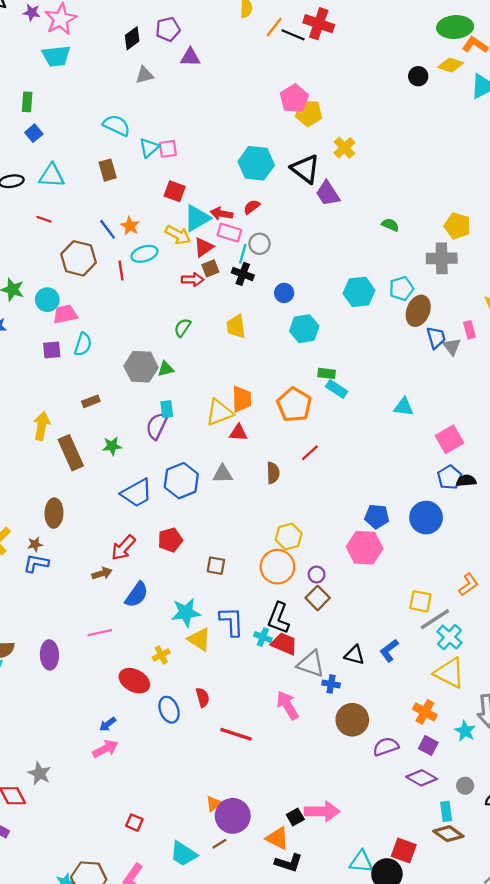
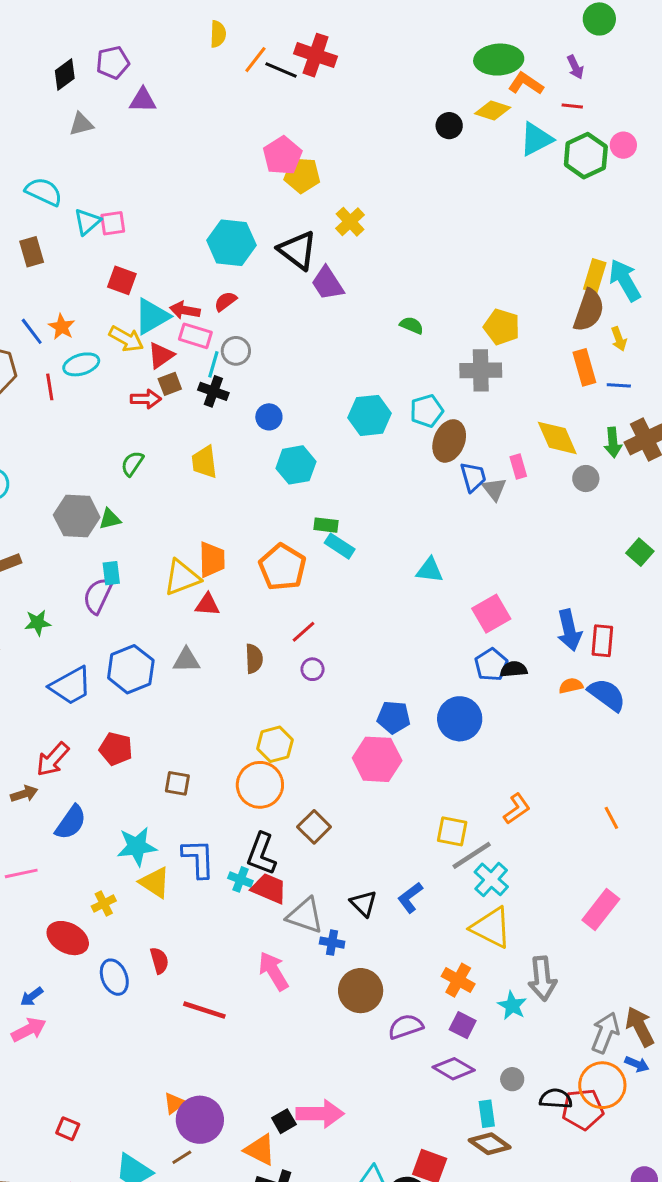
red pentagon: (170, 540) -> (116, 749), turned 30
purple circle: (317, 575) -> (312, 669), moved
black triangle: (355, 655) -> (364, 903), turned 30

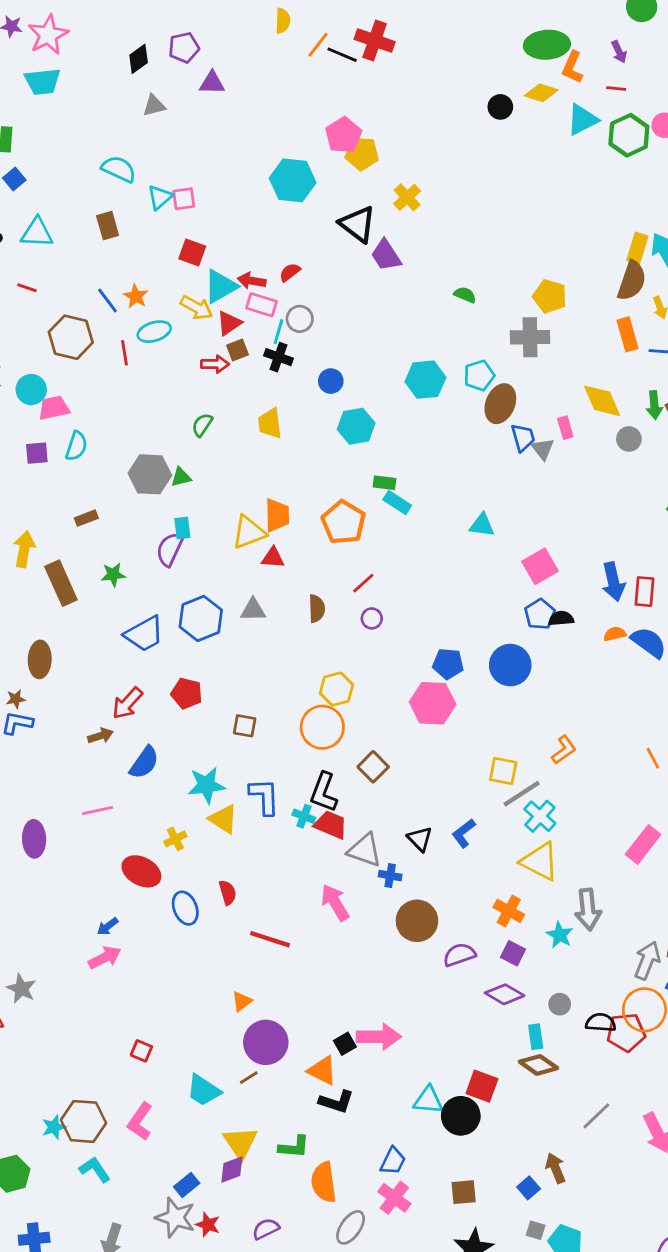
orange L-shape: (526, 84) -> (572, 67), turned -100
cyan hexagon: (231, 243) -> (293, 180), moved
orange triangle: (174, 1103) -> (242, 1001), moved

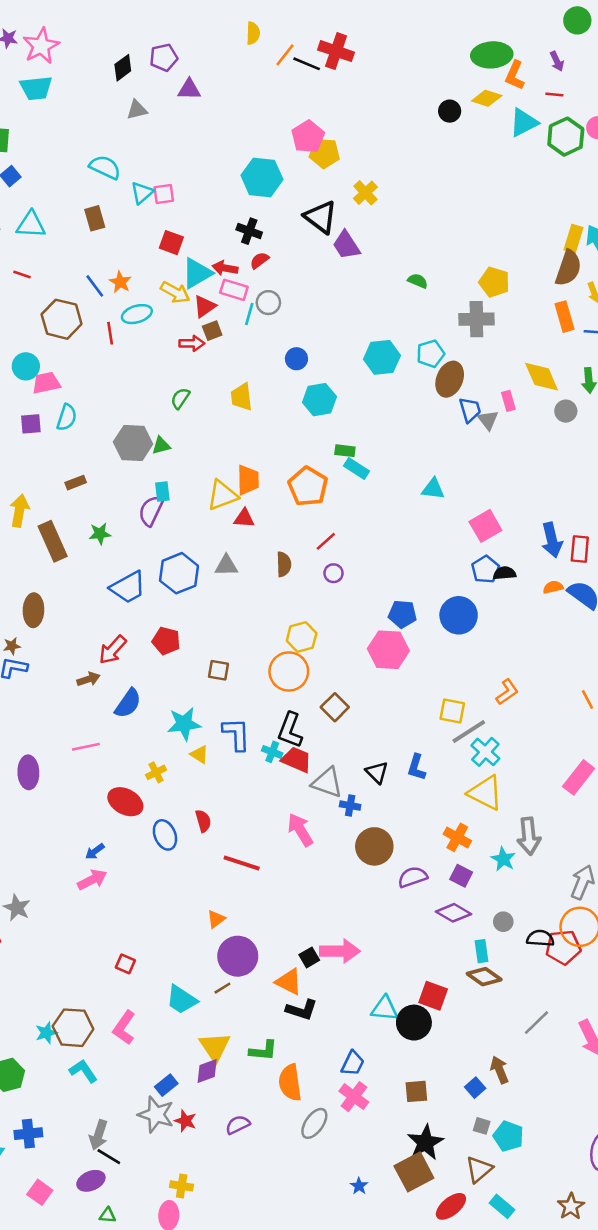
black cross: (278, 357) -> (249, 231), moved
yellow triangle: (223, 819) -> (199, 754), size x0.7
blue L-shape: (464, 833) -> (416, 767), turned -36

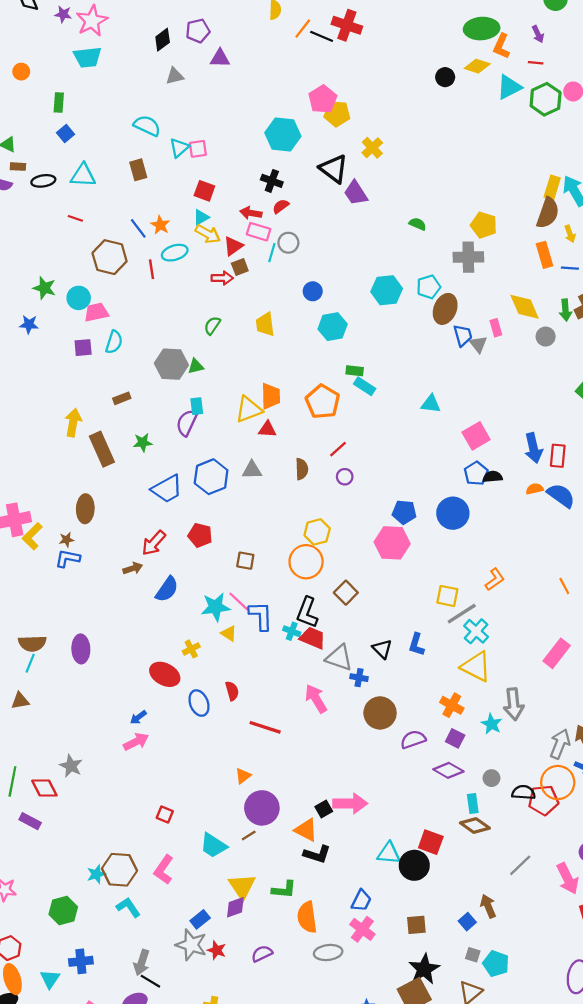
cyan triangle: (197, 273) -> (201, 217), moved, size x0.6
pink line: (86, 747) -> (239, 601), moved, turned 55
gray ellipse: (314, 1123) -> (328, 953), turned 48

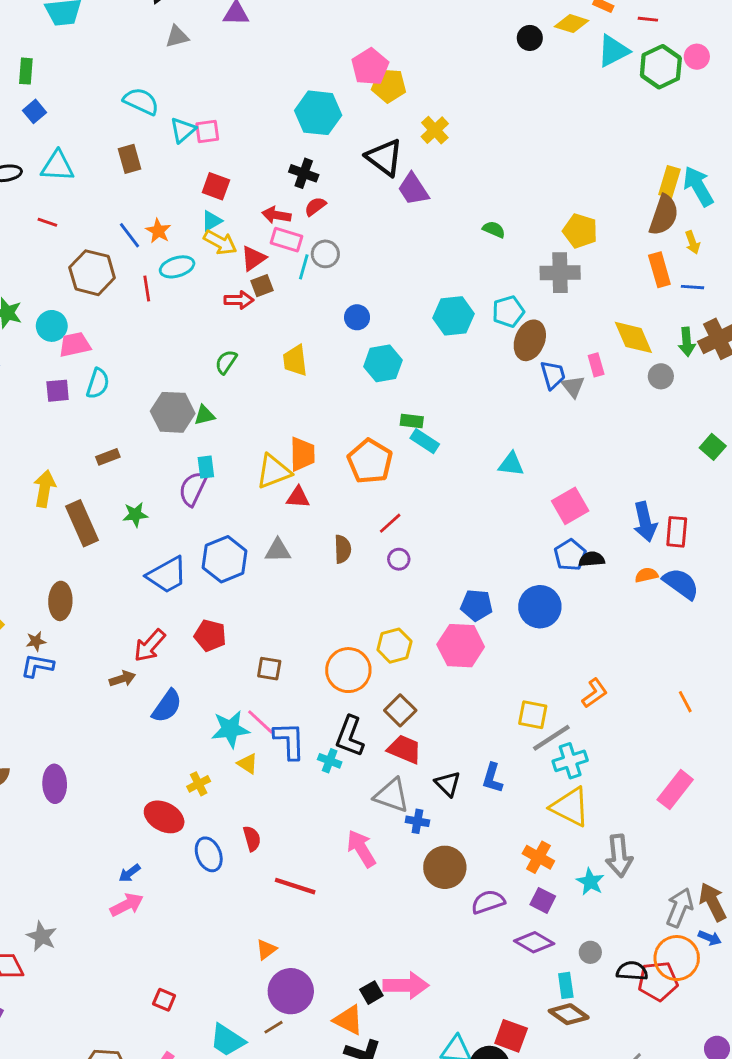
yellow hexagon: (317, 532) -> (394, 646), moved
cyan cross: (476, 631) -> (570, 761), turned 30
red trapezoid: (313, 638) -> (405, 749), moved

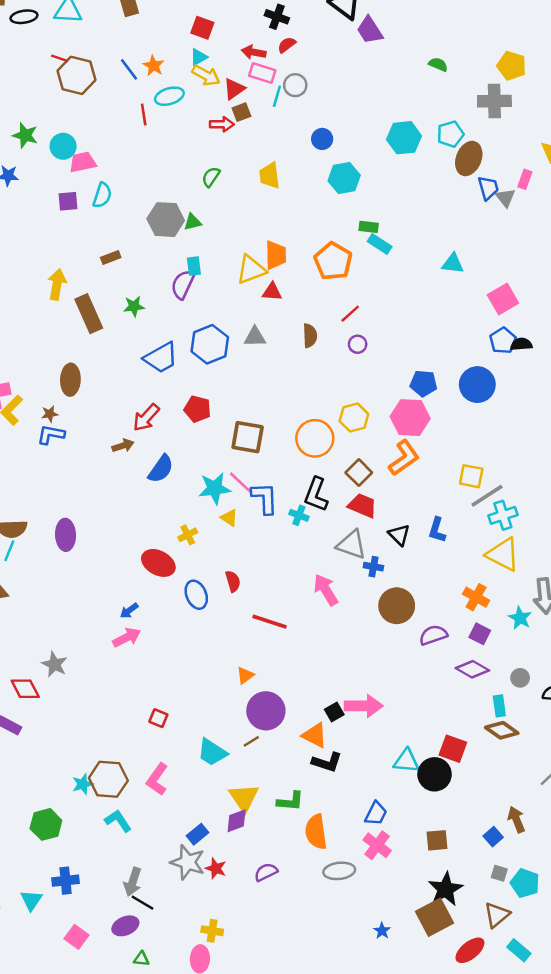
brown hexagon: (92, 273) -> (77, 75), moved
pink rectangle: (596, 365) -> (525, 179), turned 36
brown square: (269, 669) -> (248, 437), size x1.6
orange L-shape: (595, 693) -> (404, 458), moved, size x1.4

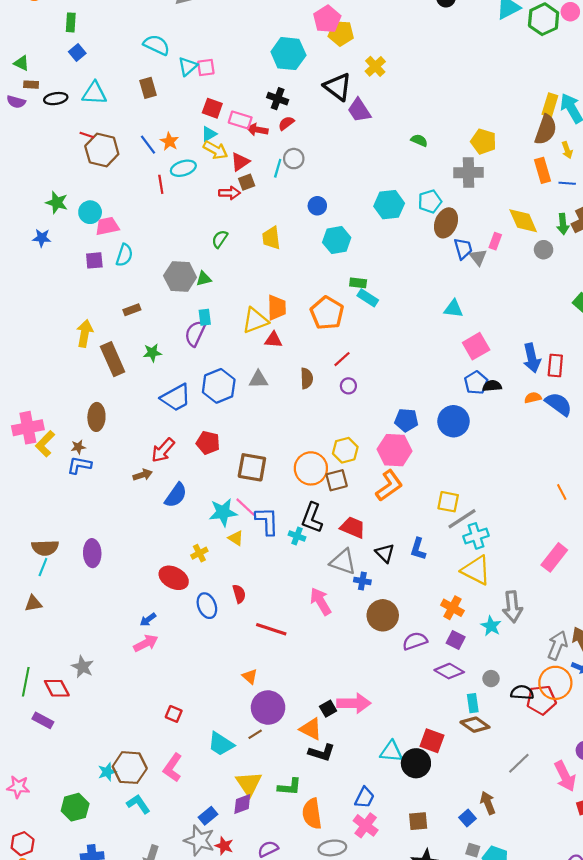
pink rectangle: (262, 73) -> (240, 120), moved
cyan triangle: (453, 264) -> (453, 309), moved
brown square: (359, 473) -> (337, 480), moved, turned 30
orange triangle: (245, 675) -> (250, 676), turned -42

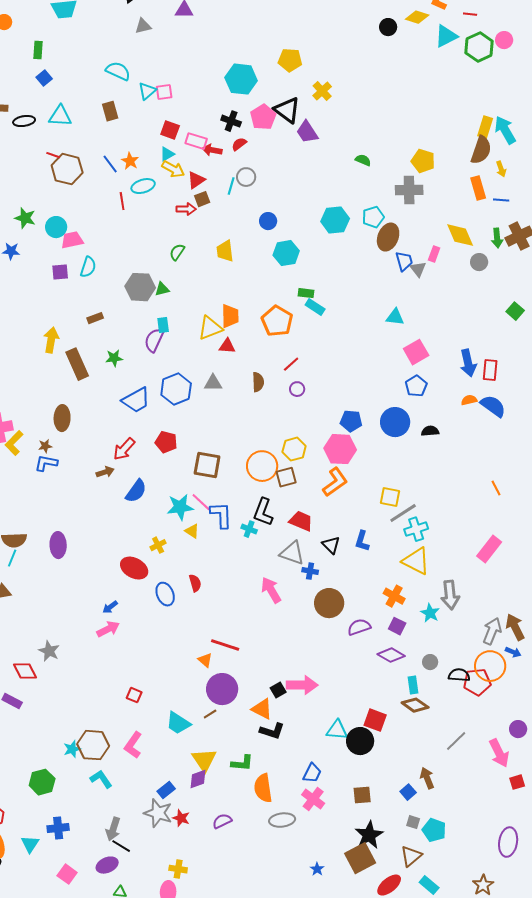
pink pentagon: (327, 19) -> (263, 117), moved
black semicircle: (492, 386) -> (430, 431), moved
red line: (271, 629) -> (225, 645), moved

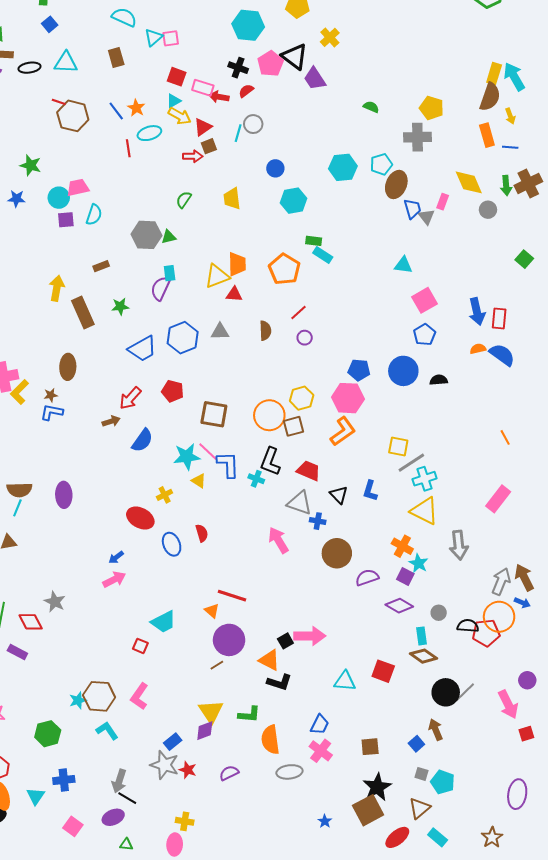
cyan circle: (56, 227) -> (59, 198), moved
cyan star: (430, 613) -> (418, 563), moved
cyan trapezoid: (178, 723) -> (164, 622), moved, turned -60
black circle: (360, 741) -> (446, 692), moved

